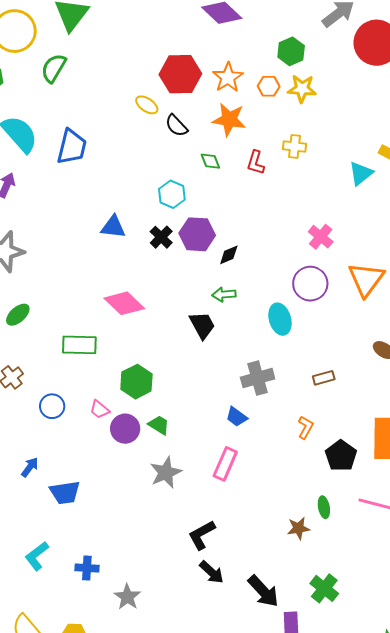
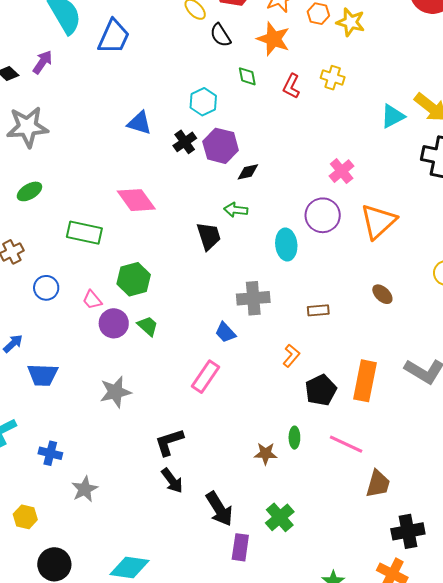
gray star: (166, 473) -> (115, 392), moved

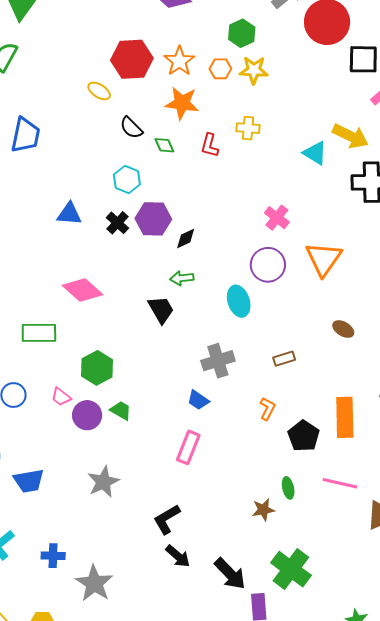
black semicircle: (220, 35) -> (131, 128), moved
cyan triangle: (393, 116) -> (315, 153), turned -48
gray star: (85, 489) -> (94, 583), size x1.4
green cross: (280, 517) -> (291, 569), size x1.4

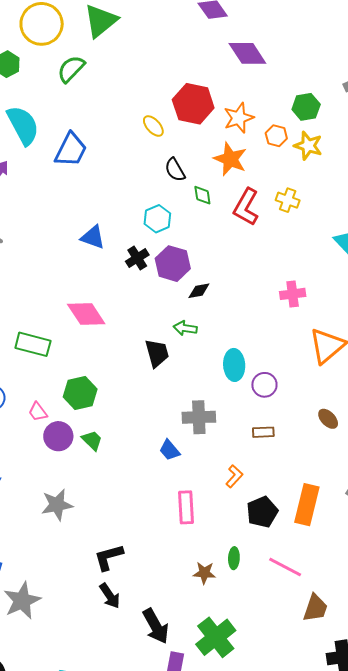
red L-shape: (210, 145) -> (246, 207), size x1.5
pink cross: (277, 218) -> (293, 294), turned 30
purple circle: (268, 265) -> (264, 385), moved, size x0.7
pink rectangle: (188, 447) -> (186, 507), moved, turned -40

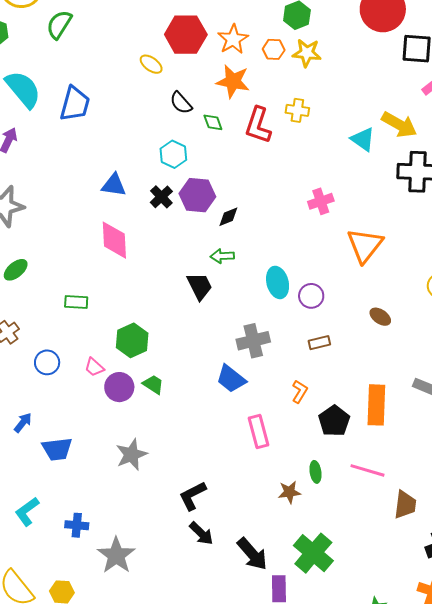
pink diamond: (86, 314) -> (114, 240), moved, turned 42
green rectangle: (33, 344) -> (76, 302), size x0.7
blue trapezoid: (170, 450) -> (231, 379), size x1.4

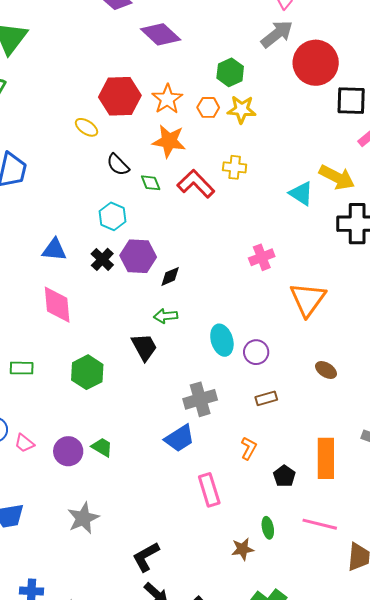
red L-shape: (258, 125) -> (196, 184), turned 120
green hexagon: (132, 340) -> (87, 372), moved
pink trapezoid: (94, 367) -> (24, 443), moved
blue trapezoid: (231, 379) -> (179, 438), turned -68
black pentagon: (334, 421) -> (284, 476), size x0.7

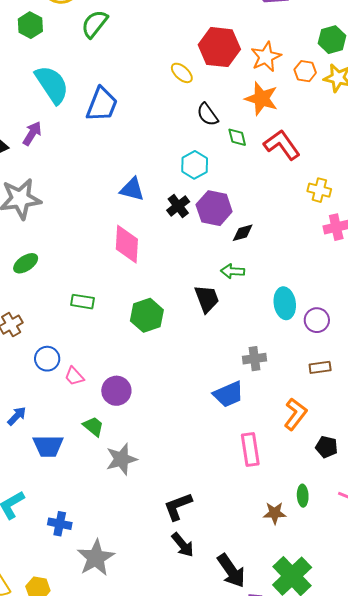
yellow cross: (235, 167) -> (319, 190), moved
gray cross: (200, 399) -> (255, 359), size x0.7
green trapezoid: (102, 447) -> (93, 426), moved
orange L-shape: (249, 448) -> (295, 414), size x1.4
black pentagon: (284, 476) -> (327, 447), turned -30

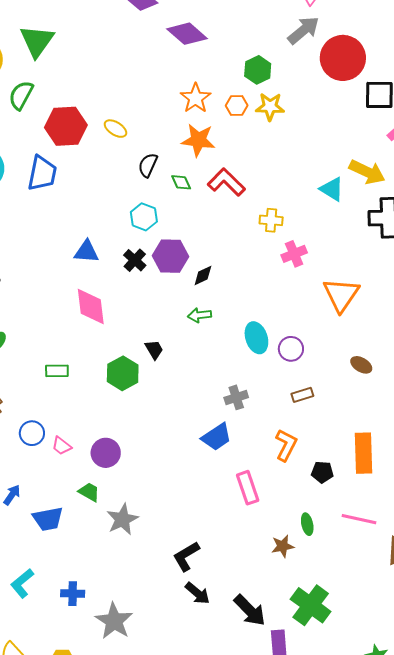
red hexagon: (219, 47) -> (66, 126), moved
black semicircle: (207, 115) -> (148, 165), turned 70
black trapezoid: (207, 299) -> (154, 350), moved, size x0.7

